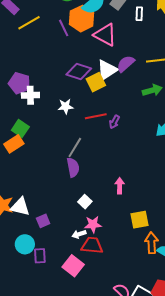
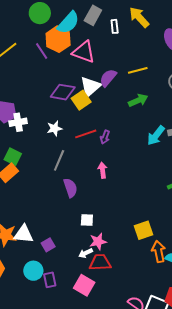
gray line: (75, 147) -> (59, 160), moved
pink arrow: (120, 186) -> (103, 170), moved
white square: (85, 202) -> (87, 220), turned -32

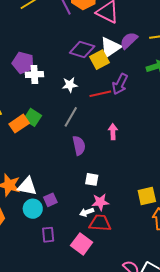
purple arrow: (105, 137) -> (120, 84), moved, size x1.5
green square: (13, 157) -> (33, 117), moved
cyan circle: (33, 271) -> (33, 209), moved

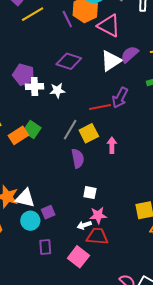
purple diamond: (82, 50) -> (69, 61), moved
yellow square: (99, 60) -> (89, 133), moved
white star: (70, 85) -> (57, 90), moved

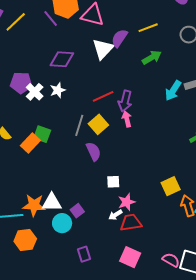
white cross: (35, 87) -> (35, 92), turned -30
purple arrow: (120, 98) -> (125, 101), moved
pink arrow: (112, 145) -> (127, 119), moved
purple rectangle: (45, 247) -> (84, 254), moved
pink square: (78, 257) -> (130, 257), moved

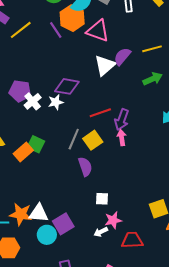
purple diamond: (62, 59) -> (67, 86), moved
purple square: (77, 211) -> (63, 224), size x1.5
red trapezoid: (131, 223) -> (132, 240), moved

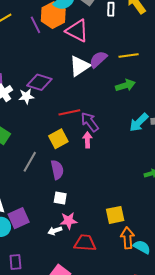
purple arrow: (122, 120) -> (90, 122), turned 115
gray line: (74, 139) -> (30, 162), moved
purple semicircle: (85, 167) -> (57, 170), moved

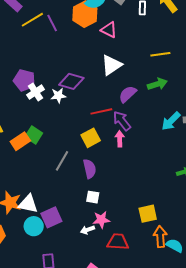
purple line: (35, 25) -> (52, 23), moved
pink triangle: (77, 31) -> (109, 30), size x0.7
purple semicircle: (98, 59) -> (128, 94), moved

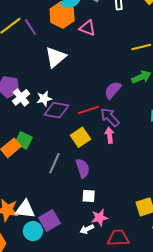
white triangle: (112, 65) -> (56, 57), moved
purple diamond: (71, 81) -> (57, 110), moved

